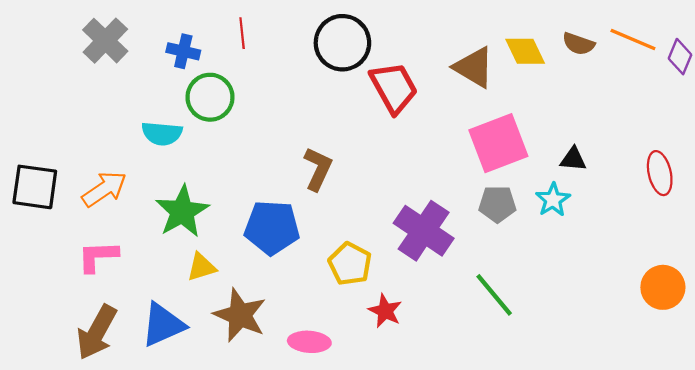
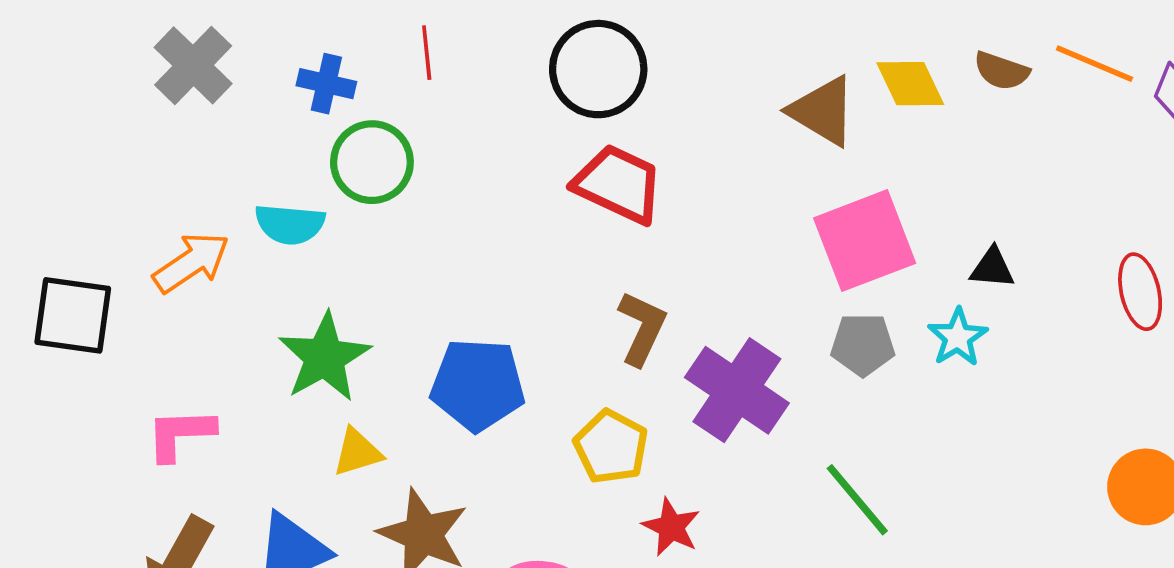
red trapezoid: (394, 88) -> (618, 184), moved, turned -36
brown L-shape: (318, 169) -> (642, 328), moved
orange arrow: (104, 189) -> (191, 262), moved

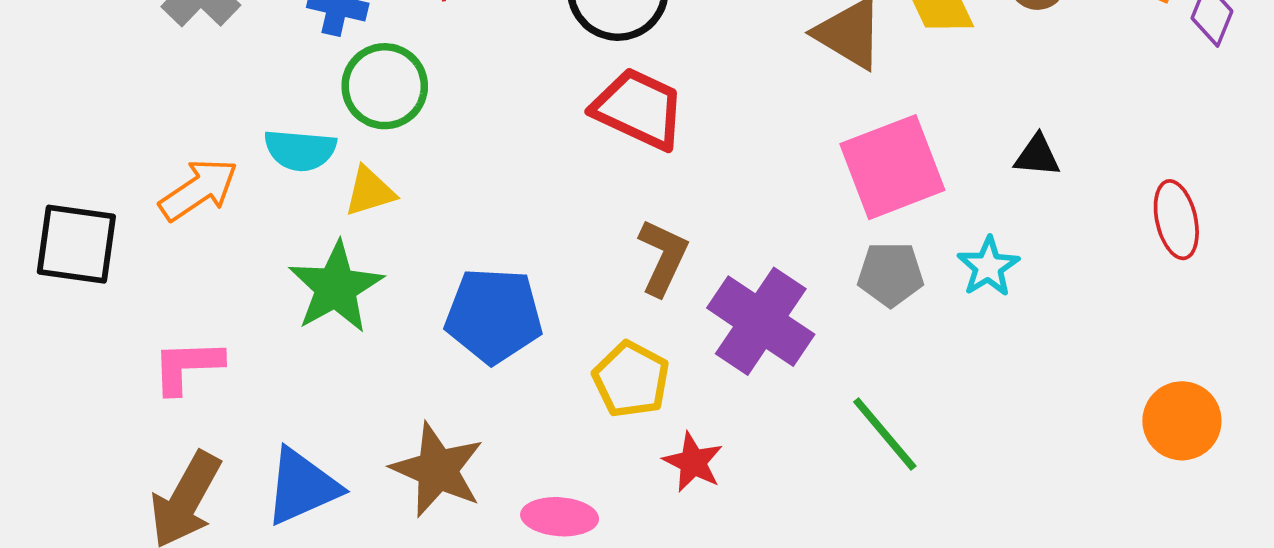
black triangle: (992, 268) -> (1037, 156), moved
yellow triangle: (357, 452) -> (370, 191), moved

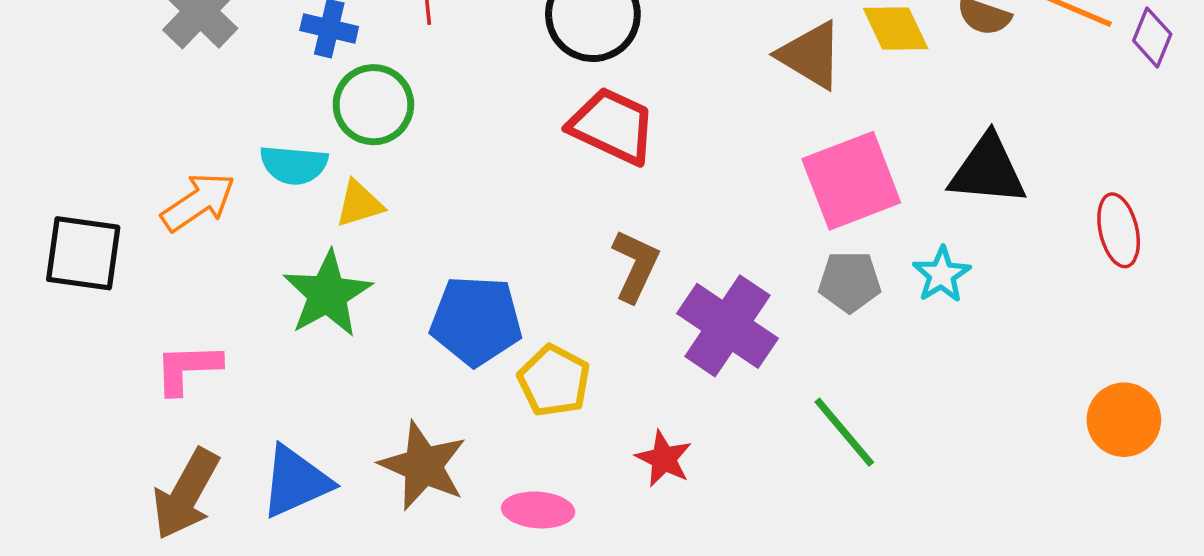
black triangle: (1037, 156) -> (988, 170), size x1.8
yellow pentagon: (631, 379) -> (554, 381), moved

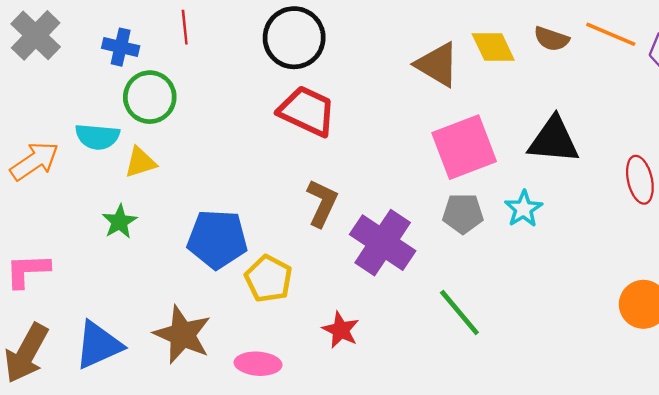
green star: (327, 294) -> (119, 222), size x0.6

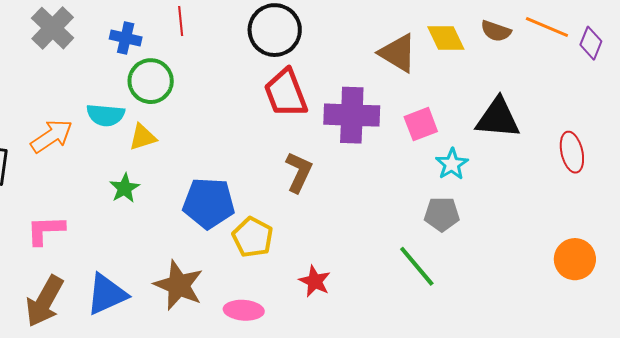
red trapezoid: (307, 111) -> (286, 93), turned -136
pink square: (464, 147) -> (421, 124), size x0.6
cyan star: (523, 209) -> (452, 164), moved
gray pentagon: (463, 214) -> (442, 214), moved
purple cross: (383, 243) -> (352, 115), moved, turned -32

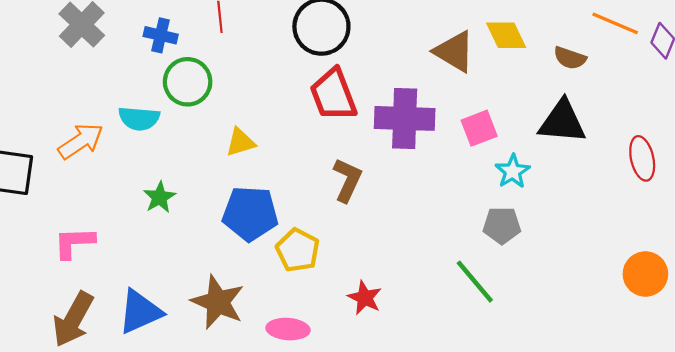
brown semicircle: (496, 31) -> (570, 58), moved
yellow triangle: (143, 137) -> (240, 142), moved

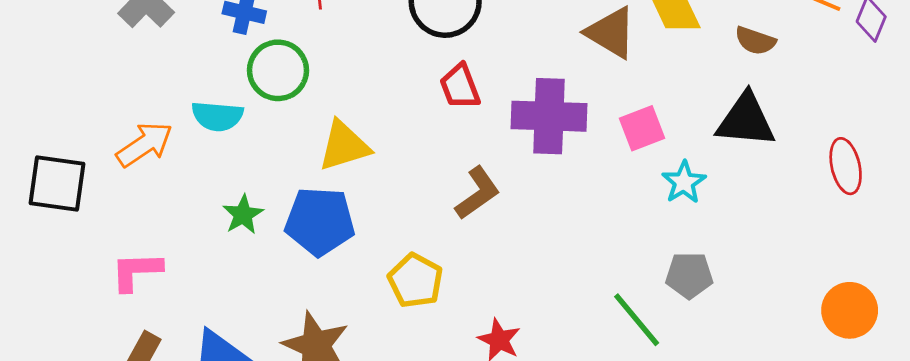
red trapezoid: (333, 95) -> (460, 87), size x0.7
yellow triangle: (240, 142) -> (344, 146), size x1.4
brown L-shape: (347, 180) -> (478, 193), turned 30
blue pentagon: (250, 214) -> (320, 221), moved
gray pentagon: (502, 225) -> (689, 275), moved

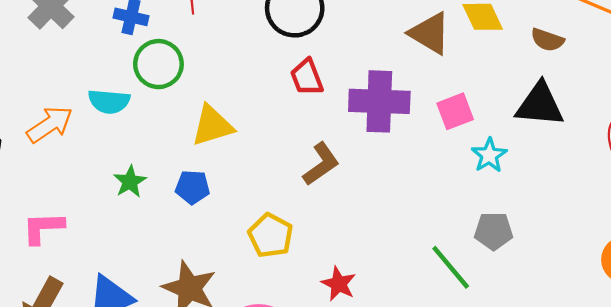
blue pentagon: (320, 221) -> (193, 187), size x0.6

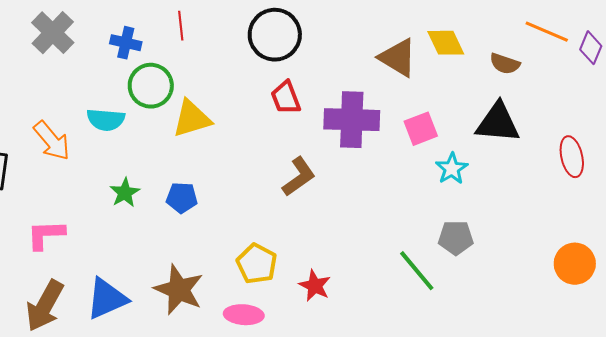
orange arrow: (50, 124) -> (52, 141), turned 84
yellow triangle: (212, 126) -> (192, 119), moved
yellow pentagon: (271, 235) -> (257, 264), moved

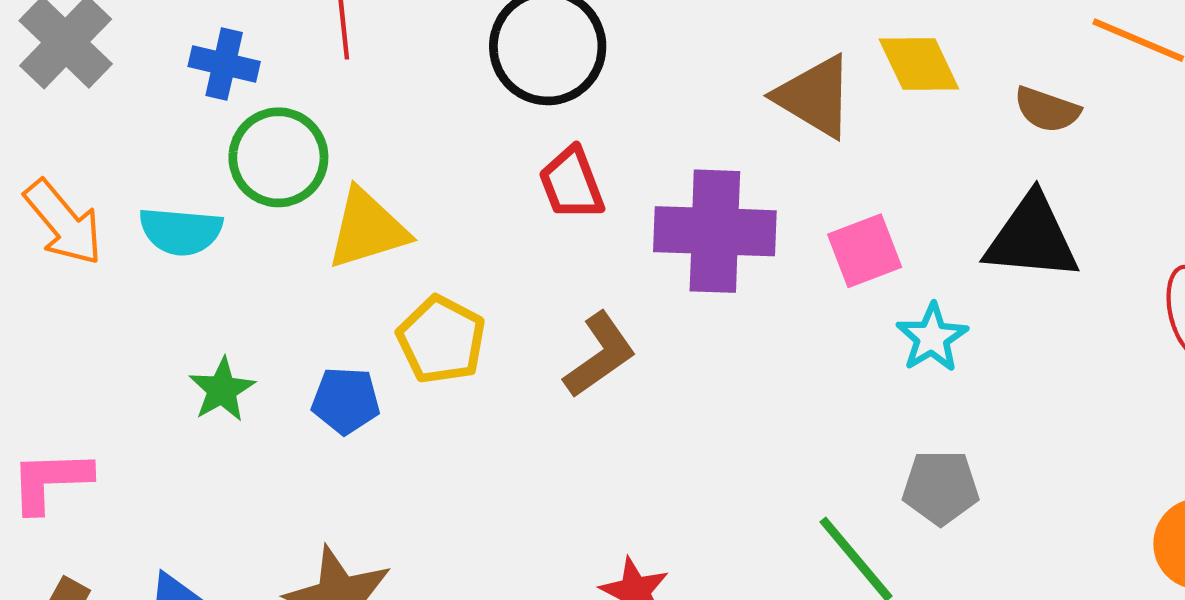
orange arrow: (52, 141) -> (63, 223), moved
yellow pentagon: (257, 264) -> (441, 340), moved

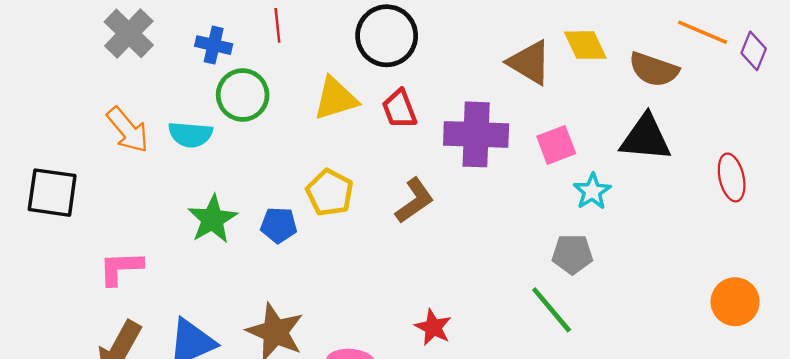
brown semicircle: (1047, 110) -> (654, 69), size x1.4
yellow triangle: (367, 229) -> (336, 98), moved
green star: (222, 390) -> (212, 219), size x1.4
gray pentagon: (941, 487) -> (572, 254), moved

